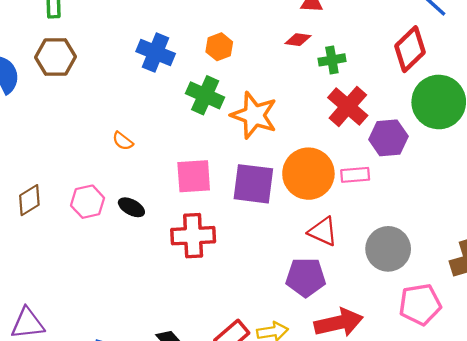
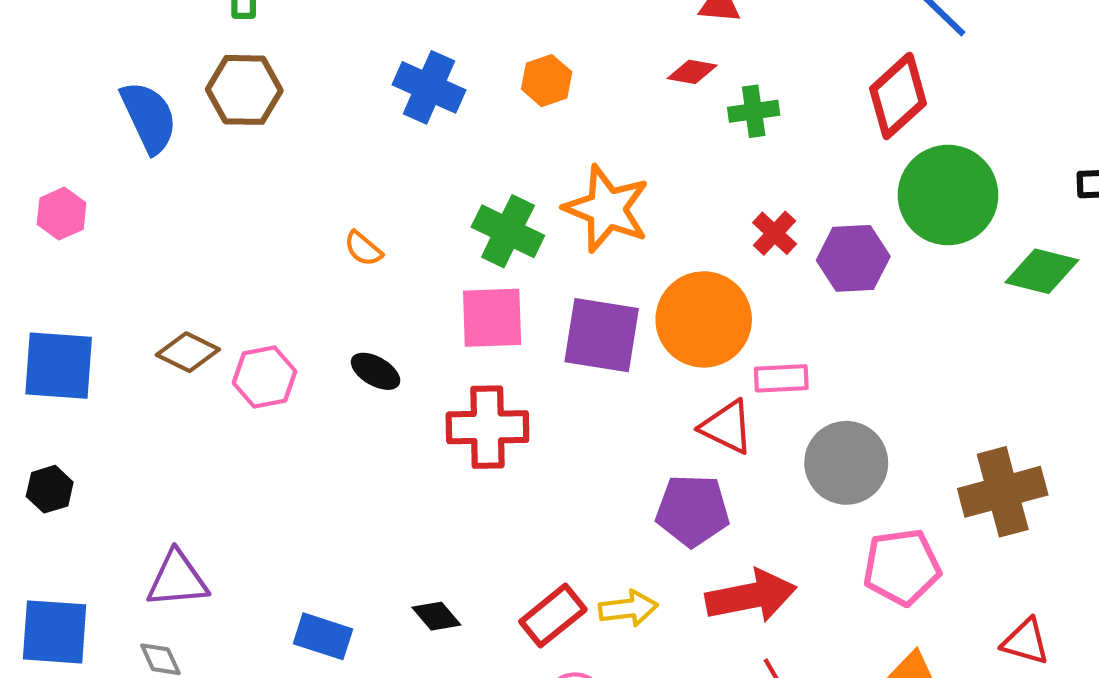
green cross: (205, 95) -> (508, 231), moved
red cross: (348, 107) -> (775, 233), moved, size x0.6
pink rectangle: (355, 175) -> (781, 378), moved
brown diamond: (29, 200) -> (188, 352), turned 56
pink hexagon: (88, 202) -> (264, 377), moved

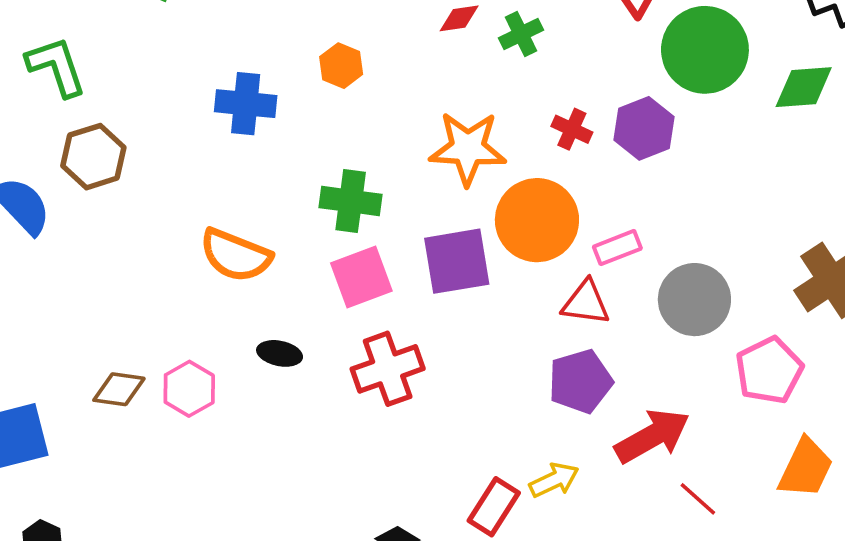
orange star: (607, 209) -> (468, 148), moved
orange semicircle: (363, 249) -> (236, 255), size x2.0

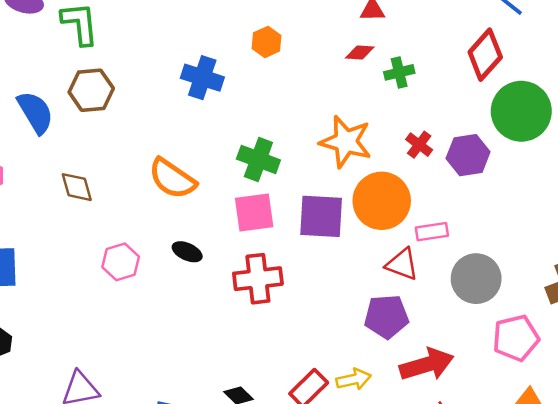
orange hexagon: (341, 66) -> (266, 42), moved
brown diamond: (119, 389) -> (77, 187), moved, turned 54

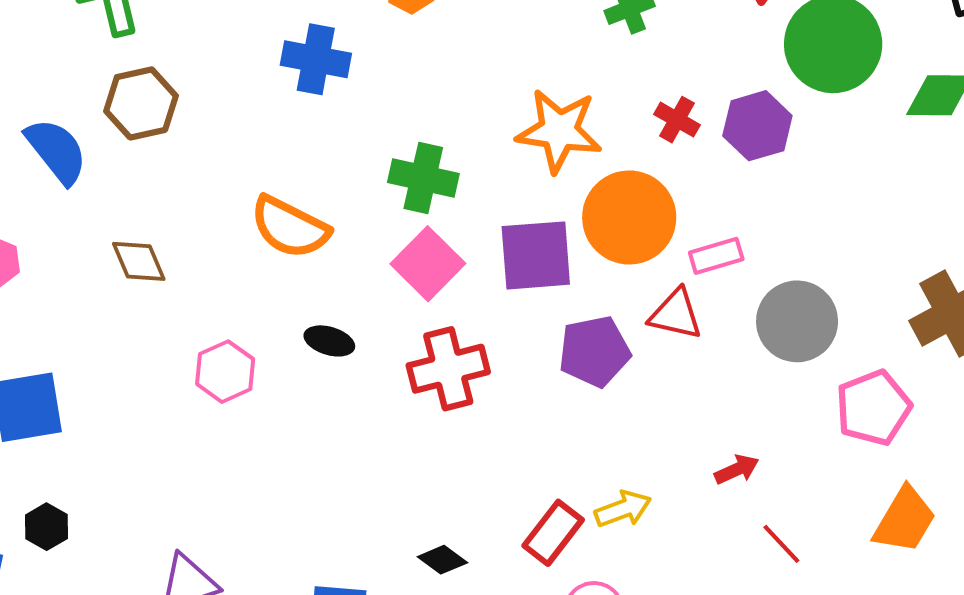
pink square: (254, 213) -> (428, 264), turned -30
purple pentagon: (386, 317) -> (594, 351), moved
red arrow: (427, 365) -> (737, 469), size x0.5

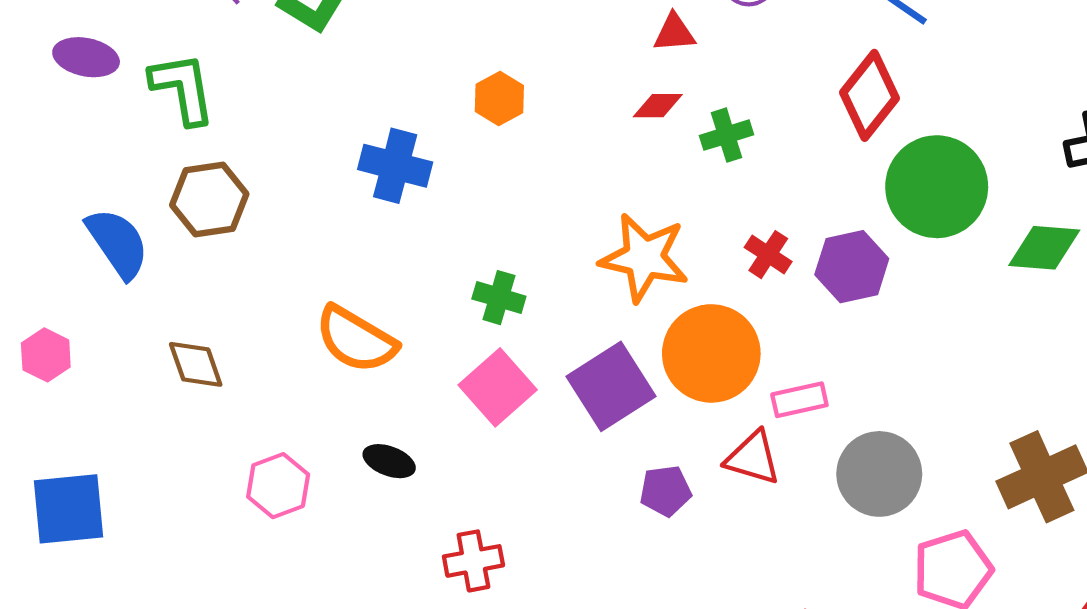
green cross: (423, 178) -> (499, 298), size x0.7
purple square: (536, 255) -> (611, 386), turned -32
purple pentagon: (594, 351) -> (665, 491), size x0.7
red cross: (448, 369) -> (473, 561), moved, size x0.7

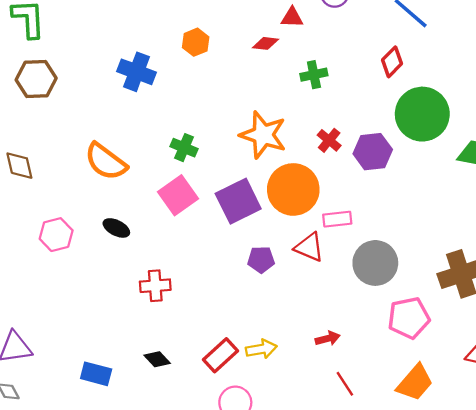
red diamond: (870, 95) -> (392, 62), size x0.7
red diamond: (658, 106) -> (265, 43), moved

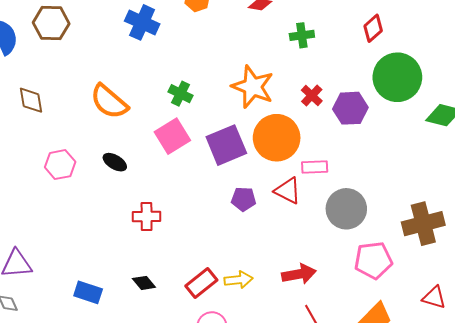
red arrow: (328, 338) -> (299, 274), size x1.5

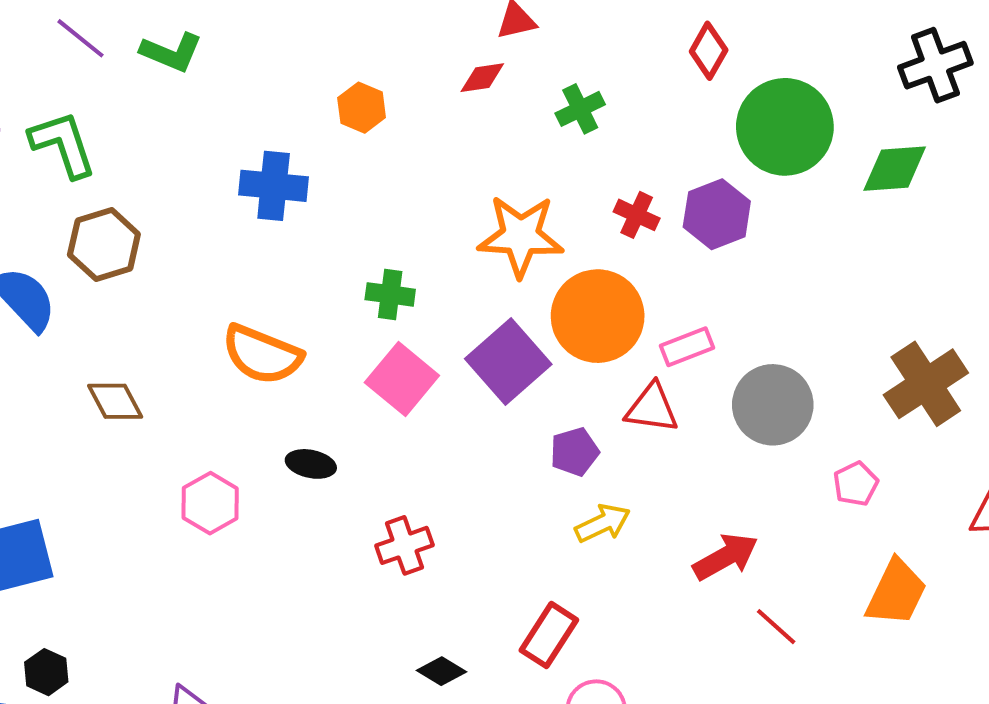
pink pentagon: (373, 260) -> (856, 484), size x0.6
yellow arrow: (238, 280) -> (603, 523), moved

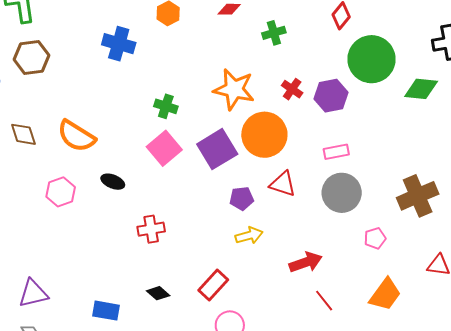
pink rectangle: (687, 347) -> (336, 152), moved
orange semicircle: (262, 355) -> (76, 136), moved

